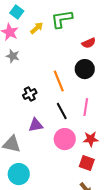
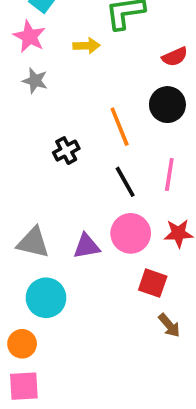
yellow arrow: (37, 28) -> (86, 46), moved, turned 40
purple triangle: (36, 125) -> (86, 246), moved
red square: (87, 163) -> (153, 283), moved

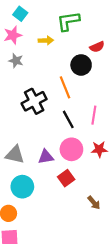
pink star: (29, 36) -> (13, 35), turned 30
black circle: (167, 105) -> (81, 65), moved
black cross: (66, 151) -> (34, 101), size x1.6
red square: (153, 283) -> (66, 178), moved, turned 35

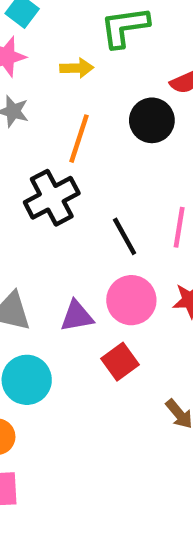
orange line: (65, 87) -> (79, 139), moved, turned 40

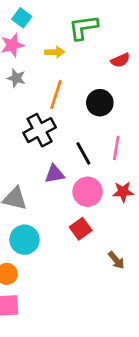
black circle: (152, 120) -> (100, 103), moved
purple triangle: (77, 316) -> (55, 174), moved

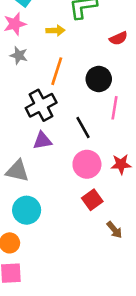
pink line: (116, 148) -> (114, 108), moved
purple triangle: (55, 174) -> (42, 141), moved
red square: (81, 229) -> (92, 200), moved

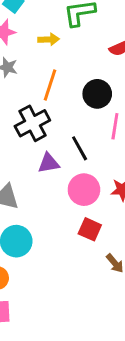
purple triangle: (42, 141) -> (49, 163), moved
red square: (92, 200) -> (90, 229), turned -30

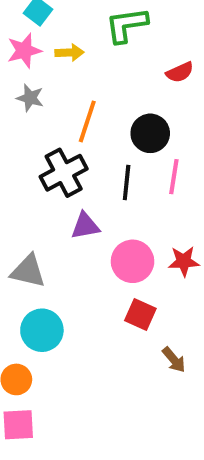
yellow arrow: (49, 39) -> (69, 53), moved
black line: (80, 148) -> (127, 183), moved, turned 35

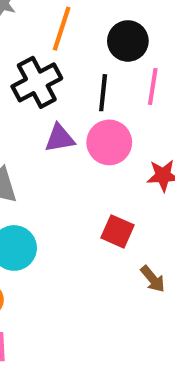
pink circle: (133, 261) -> (109, 142), moved

